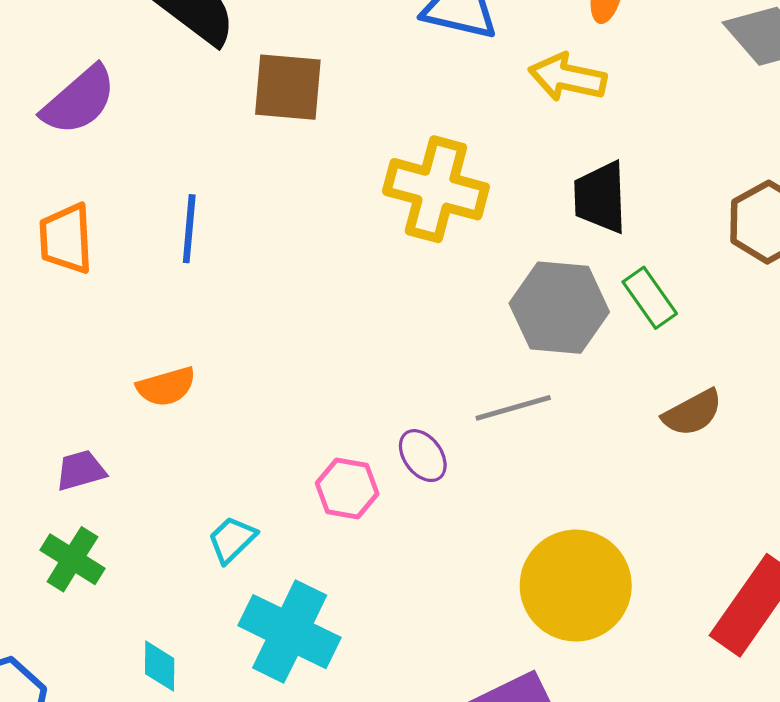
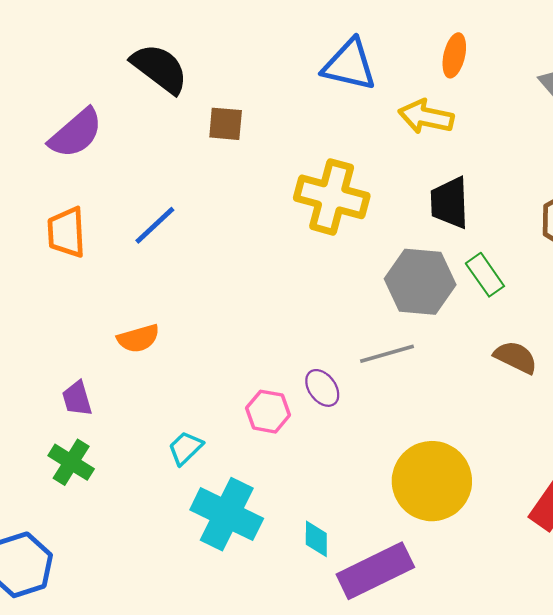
brown square: (288, 87) -> (226, 124), size x0.7
blue line: (189, 229) -> (155, 225), turned 42
brown semicircle: (692, 413) -> (516, 357), turned -126
purple trapezoid: (81, 470) -> (77, 399), turned -90
cyan diamond: (160, 666) -> (316, 539), moved

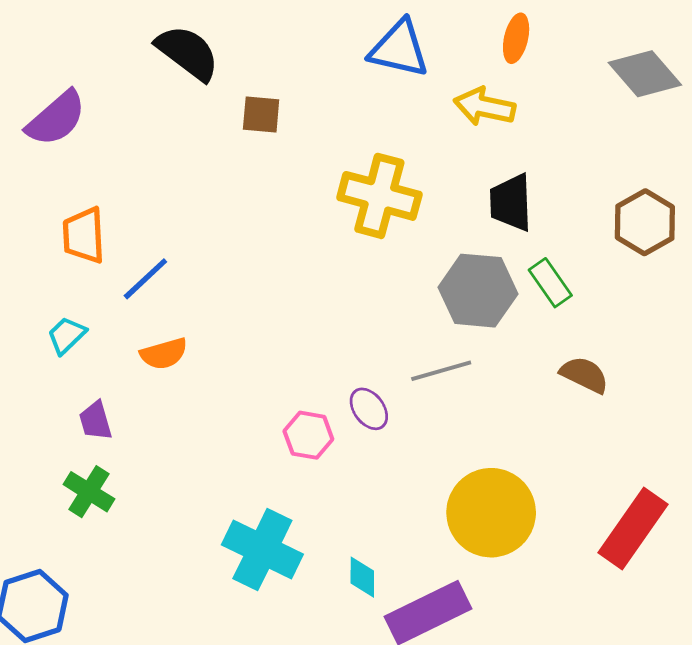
purple semicircle: (76, 133) -> (56, 118), moved
blue line: (155, 225) -> (145, 279), moved
cyan trapezoid: (185, 448) -> (67, 335), moved

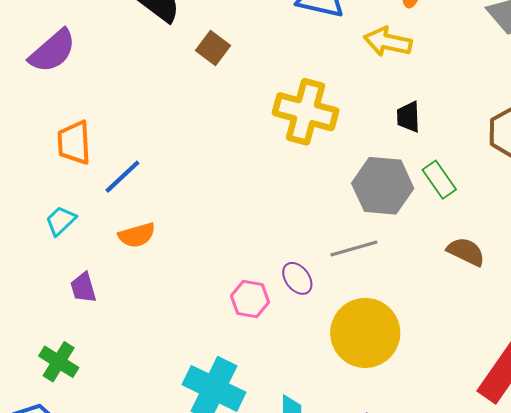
brown square: (261, 114) -> (213, 48), turned 32
black trapezoid: (511, 203) -> (408, 117), size x0.7
green cross: (89, 492) -> (59, 362), moved
yellow circle: (491, 513) -> (365, 333), moved

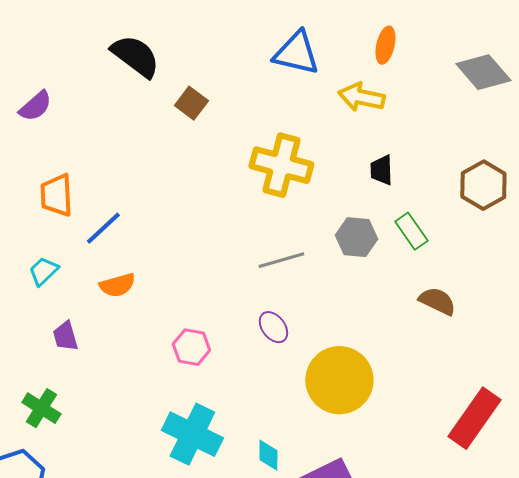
purple semicircle: (52, 51) -> (35, 106), size x0.7
gray hexagon: (383, 186) -> (356, 237), size x0.7
gray line: (354, 249) -> (281, 260), moved
pink hexagon: (250, 299) -> (191, 347), moved

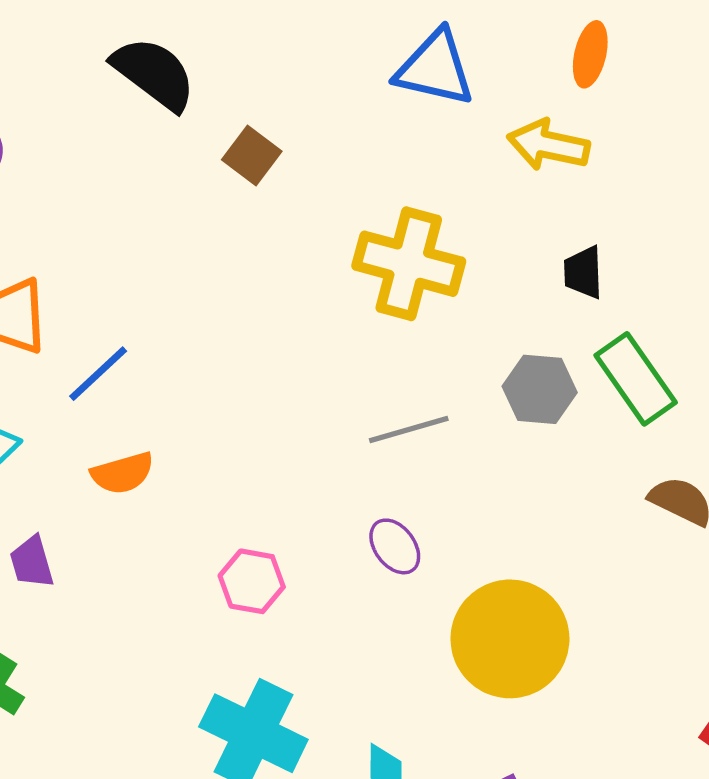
green rectangle: (411, 231) -> (636, 379), size x1.4

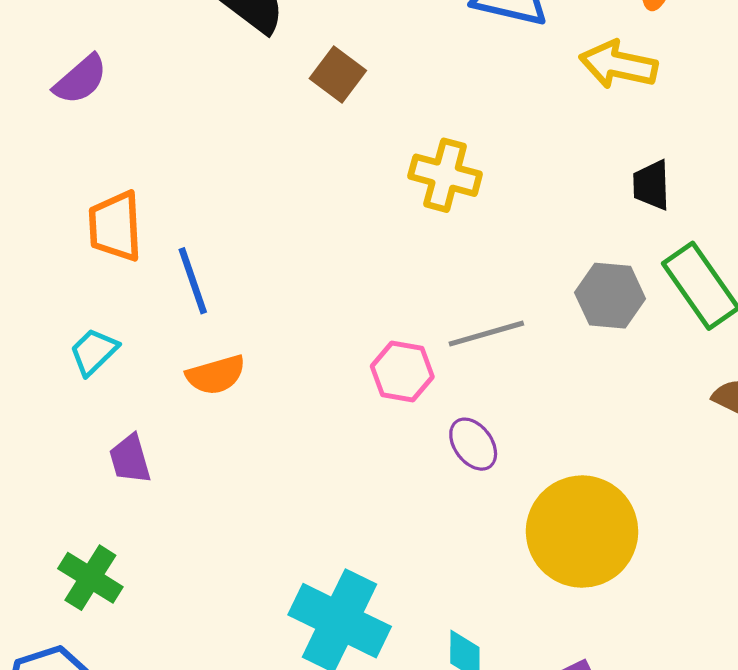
yellow cross: (409, 264) -> (445, 175), moved, size x0.7
blue line: (98, 374) -> (193, 281), turned -66
pink hexagon: (252, 581) -> (402, 372), moved

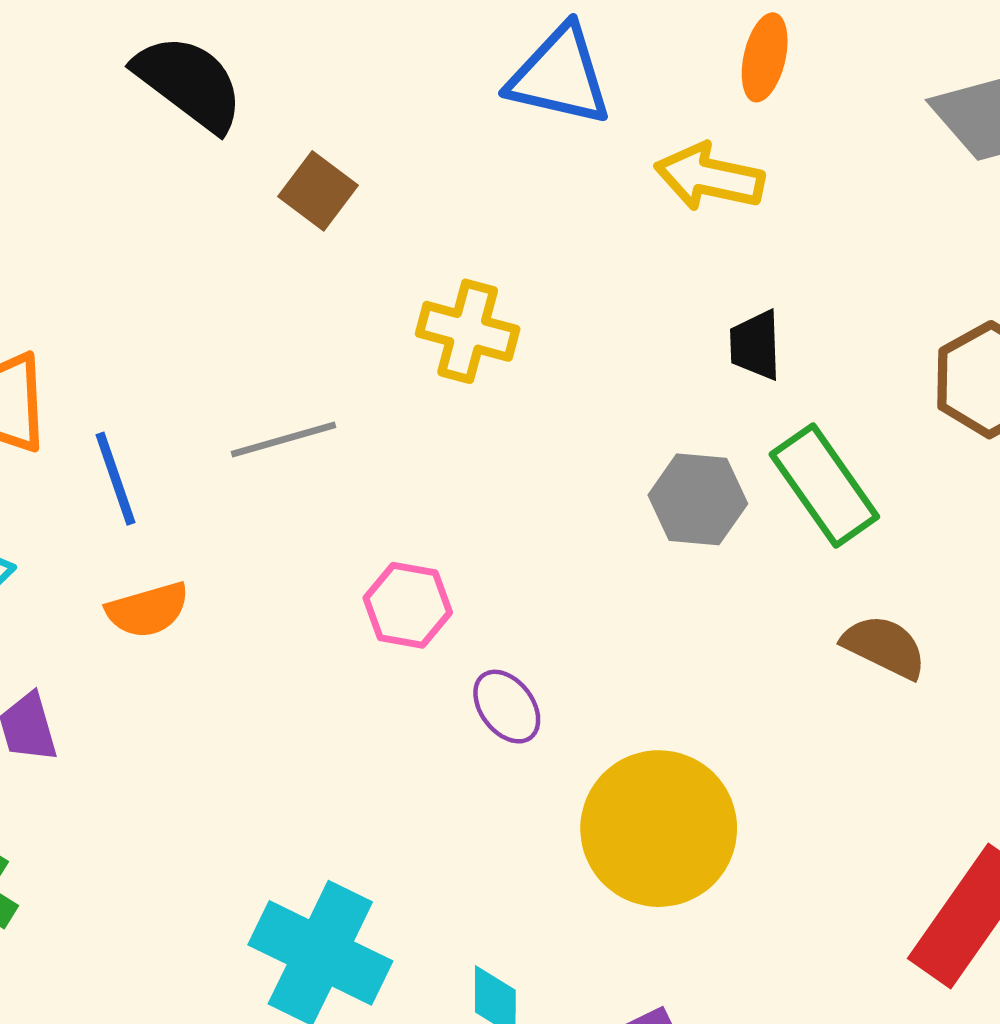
gray line: (486, 334) -> (283, 440), moved

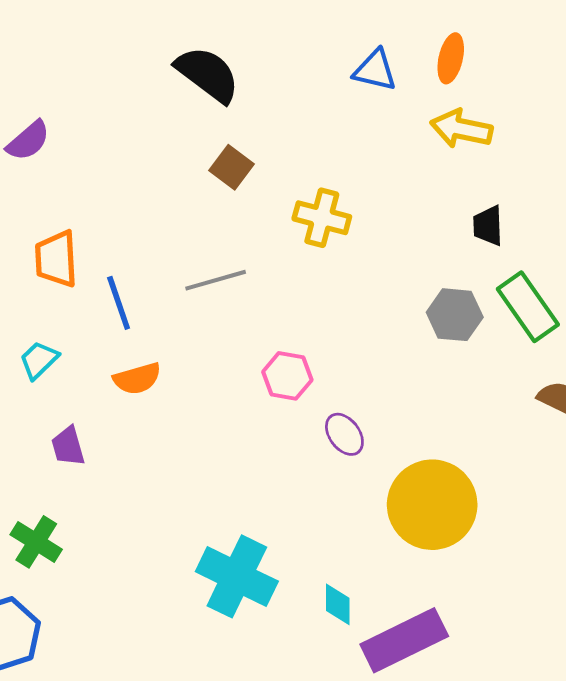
orange ellipse: (765, 57) -> (451, 58), moved
blue triangle: (560, 76) -> (375, 70), size x0.7
black semicircle: (189, 83) -> (208, 74), moved
brown square: (318, 191) -> (232, 167), moved

